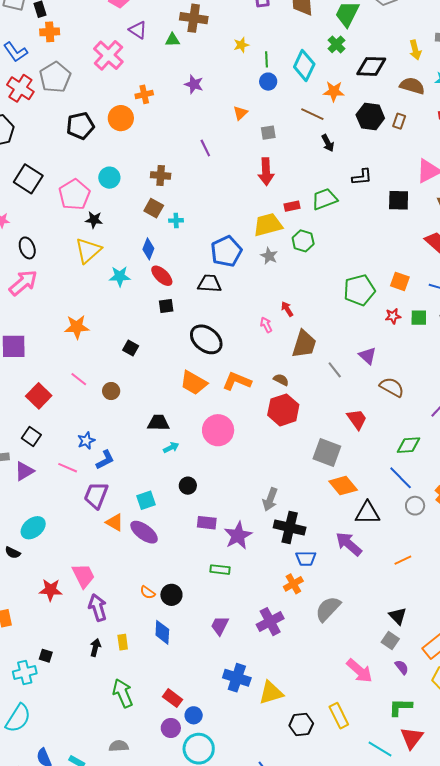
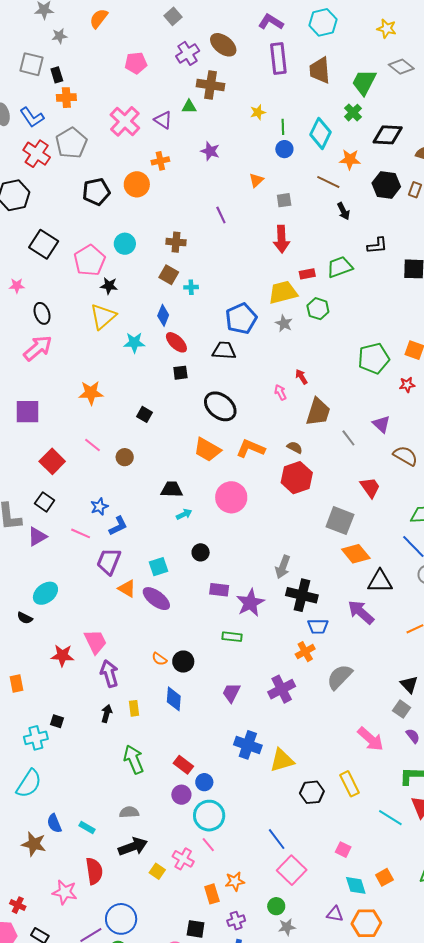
purple triangle: (138, 30) -> (163, 120), moved

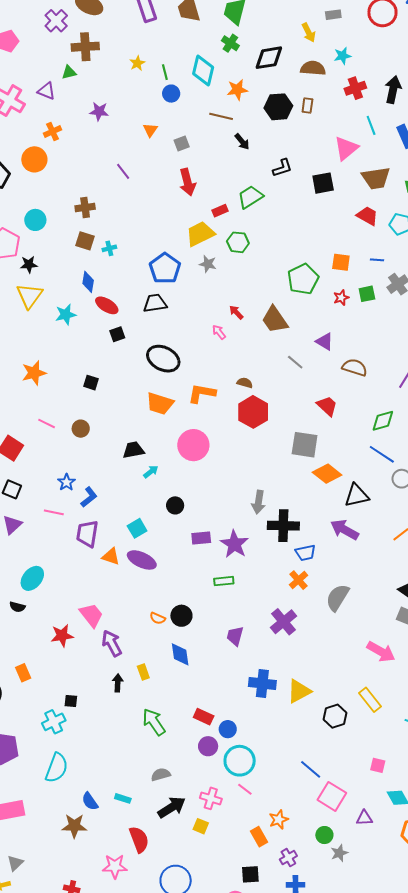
brown trapezoid: (318, 412) -> (275, 320), moved, turned 140
pink cross: (183, 859) -> (211, 798), moved
purple triangle: (335, 914) -> (364, 818), moved

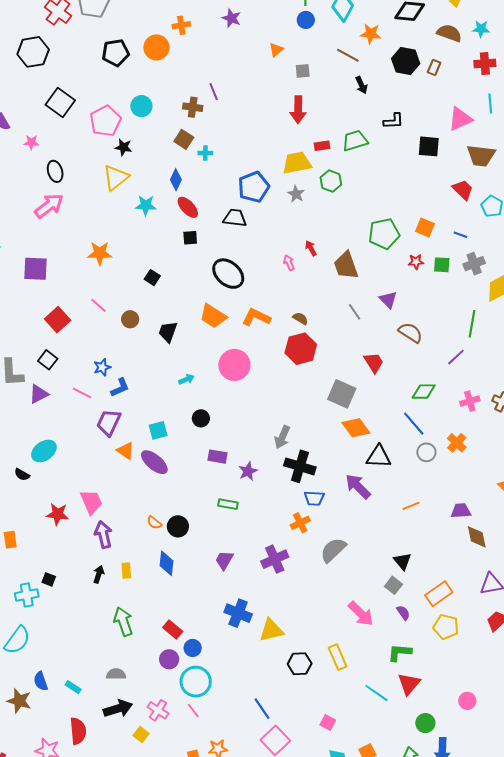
purple line: (123, 171) -> (214, 92), moved
black trapezoid: (133, 450) -> (168, 332), moved, turned -75
purple star: (234, 544) -> (248, 471), size x0.7

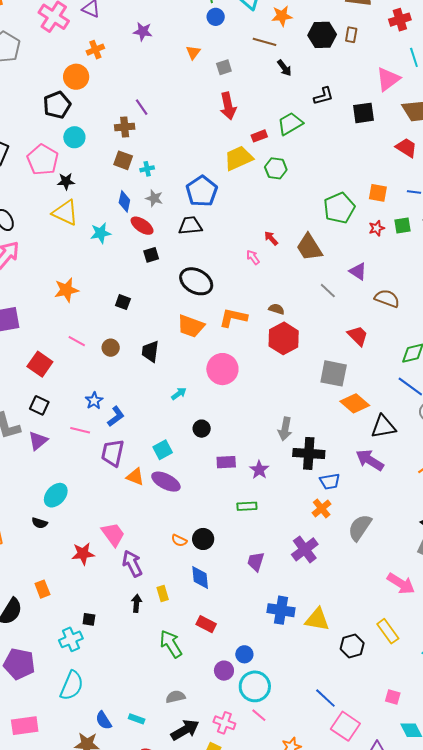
black pentagon: (116, 53) -> (57, 105), moved
yellow triangle: (116, 178) -> (65, 213), turned -44
gray star: (296, 194) -> (154, 198), moved
red rectangle: (173, 629) -> (206, 624), moved
yellow triangle: (271, 630) -> (317, 620), turned 36

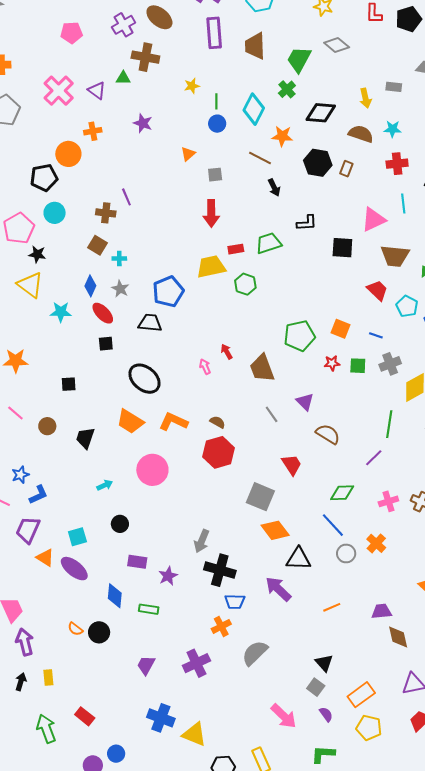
black square: (123, 302) -> (69, 384), turned -35
blue diamond: (200, 578) -> (115, 596), moved

